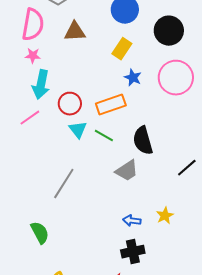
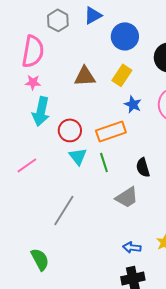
brown triangle: (75, 32) -> (85, 76), moved
pink line: (30, 118) -> (27, 165), moved
green line: (104, 136) -> (104, 162), turned 42
black semicircle: (143, 141) -> (143, 167), size x0.7

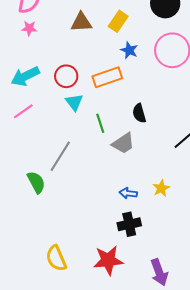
cyan arrow: (41, 111) -> (25, 76), moved, turned 52
green line: (104, 162) -> (100, 123), moved
green semicircle: (40, 259) -> (36, 182), moved

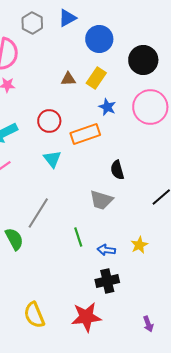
brown triangle: (81, 22) -> (68, 79), moved, size x0.7
red circle: (66, 76) -> (49, 121), moved
green line: (100, 123) -> (78, 237), moved
gray trapezoid: (123, 143) -> (101, 200), turned 50
purple arrow: (159, 272) -> (148, 324), moved, size x0.6

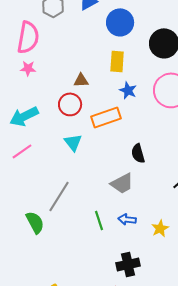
yellow rectangle: (96, 78) -> (117, 61), turned -30
brown triangle: (68, 79) -> (81, 80), moved
gray trapezoid: (101, 200) -> (122, 183), turned -45
blue arrow: (106, 250) -> (127, 219), moved

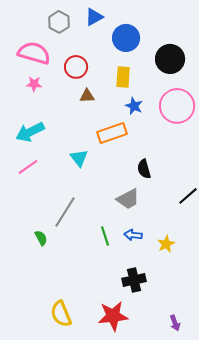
pink semicircle: (28, 37) -> (34, 53), turned -84
red circle: (70, 104) -> (76, 67), moved
green semicircle: (35, 222) -> (41, 238), size x0.7

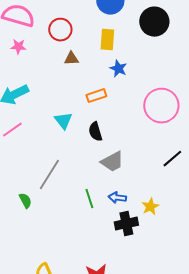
pink circle: (177, 106) -> (161, 106), moved
orange rectangle: (112, 133) -> (96, 96), size x0.7
black semicircle: (144, 169) -> (95, 132), moved
black cross: (134, 280) -> (126, 224), moved

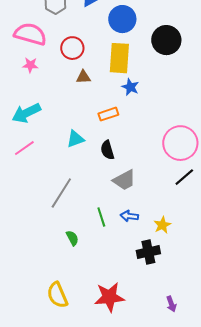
yellow rectangle: (107, 40) -> (119, 58), size x1.4
pink circle: (161, 106) -> (180, 143), moved
cyan triangle: (63, 121) -> (75, 139), turned 48
green semicircle: (25, 201) -> (72, 238), moved
black cross: (126, 224) -> (148, 252), moved

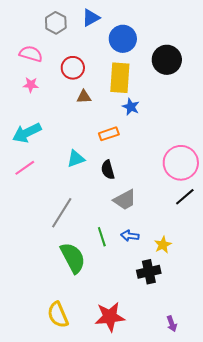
pink semicircle: (30, 34) -> (31, 54), size x0.7
green semicircle: (72, 238) -> (73, 258), size x2.0

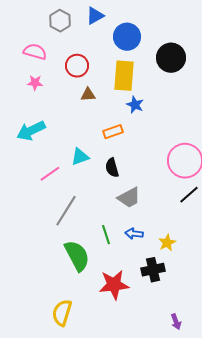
pink line: (25, 168) -> (50, 174), moved
yellow semicircle: (58, 315) -> (62, 313), turned 40
red star: (110, 317) -> (114, 285), moved

